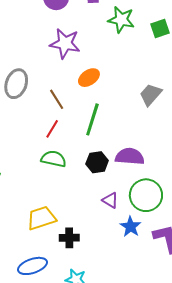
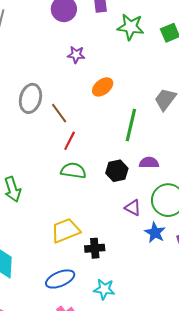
purple star: (65, 43) -> (76, 55), size x0.6
brown line: (57, 99) -> (59, 113), moved
green line: (92, 119) -> (131, 125), moved
purple semicircle: (130, 156) -> (149, 163), size x0.7

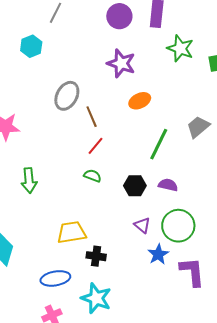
purple star: (76, 55) -> (121, 63), size x1.6
green semicircle: (73, 171) -> (92, 176), size x0.7
cyan star: (104, 289) -> (96, 298), size x1.4

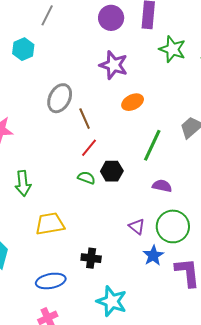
black hexagon: (135, 186) -> (112, 171), moved
yellow trapezoid: (72, 232) -> (50, 224), moved
cyan star: (96, 298) -> (112, 301), moved

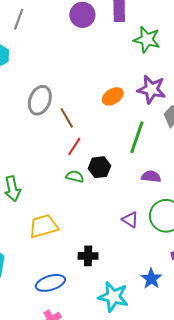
purple star: (114, 65) -> (151, 89), moved
blue star: (153, 255) -> (151, 279), moved

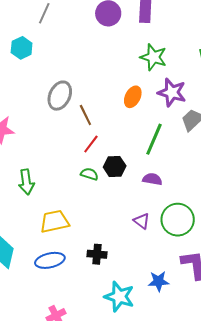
green star: (147, 40) -> (153, 57), moved
orange ellipse: (113, 96) -> (133, 97), turned -35
purple semicircle: (151, 177) -> (152, 179), moved
blue star: (151, 279) -> (159, 281), turned 30
blue ellipse: (50, 283) -> (50, 260), moved

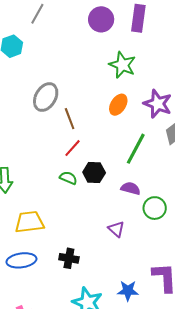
green star: (153, 57) -> (122, 65), moved
green circle: (178, 220) -> (155, 208), moved, size x0.7

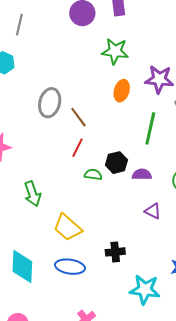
red line: (72, 148) -> (77, 148), moved
purple semicircle: (131, 188) -> (142, 174), moved
yellow trapezoid: (30, 222) -> (67, 227), turned -116
blue ellipse: (21, 260) -> (70, 267), turned 32

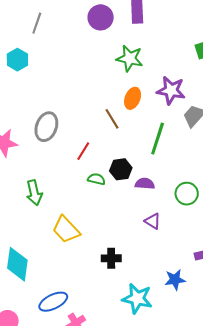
gray ellipse: (50, 103) -> (46, 127), moved
brown line: (78, 117) -> (112, 119), moved
blue ellipse: (70, 267) -> (53, 302), moved, turned -40

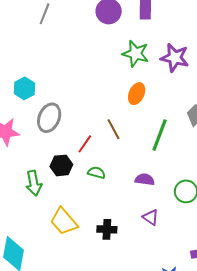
cyan hexagon: (17, 60) -> (24, 88), moved
purple star: (171, 90) -> (175, 58), moved
brown line: (112, 119) -> (113, 129), moved
black hexagon: (121, 169) -> (61, 165), moved
black cross: (111, 258) -> (107, 229), moved

